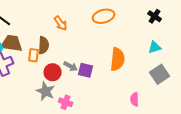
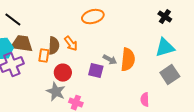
orange ellipse: (104, 16) -> (93, 17), moved
orange arrow: (61, 23) -> (71, 44), moved
cyan triangle: (155, 47) -> (165, 48), size x1.5
gray arrow: (71, 66) -> (110, 60), moved

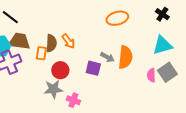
orange ellipse: (93, 17) -> (117, 18), moved
gray star: (56, 92) -> (53, 89), turned -30
pink semicircle: (145, 100) -> (151, 75), moved

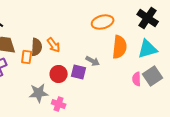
black cross: (162, 14) -> (148, 18), size x1.5
orange semicircle: (125, 57) -> (120, 47), moved
red circle: (60, 70) -> (59, 74), moved

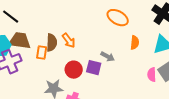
orange ellipse: (103, 22) -> (118, 18), turned 45
orange semicircle: (120, 47) -> (135, 43), size x0.6

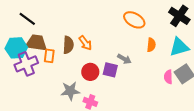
orange rectangle: (42, 53) -> (49, 56), moved

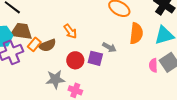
brown semicircle: (68, 45) -> (47, 45), moved, turned 66
orange semicircle: (151, 45) -> (136, 33), size x1.5
orange rectangle: (49, 56) -> (34, 44), turned 32

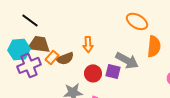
orange arrow: (70, 31) -> (88, 44), turned 35
gray arrow: (109, 47) -> (127, 60), size x1.6

